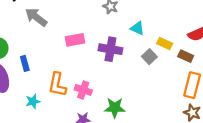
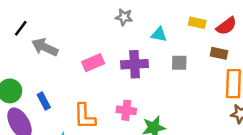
yellow rectangle: (165, 43) -> (197, 23), moved
gray square: (149, 57) -> (179, 63), turned -32
pink cross: (83, 90) -> (126, 110), moved

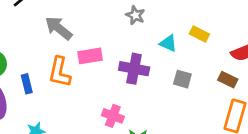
yellow rectangle: (197, 23) -> (199, 34), moved
gray arrow: (45, 47) -> (59, 28), moved
orange L-shape: (85, 116) -> (60, 72), moved

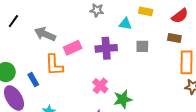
pink cross: (113, 116) -> (100, 86), turned 35

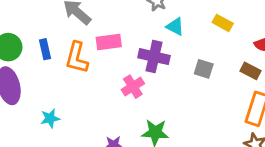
cyan triangle: (125, 24) -> (175, 27), moved
blue rectangle: (33, 80) -> (45, 49), moved
pink cross: (100, 86) -> (133, 87), moved

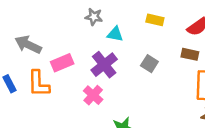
purple cross: (154, 57) -> (104, 65), turned -36
gray square: (204, 69) -> (149, 64), turned 30

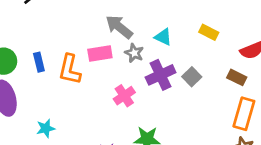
gray star: (94, 17) -> (134, 53), moved
gray arrow: (28, 45) -> (119, 27), moved
purple cross: (104, 65) -> (161, 75), moved

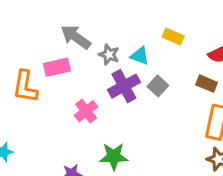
cyan triangle: (163, 37) -> (140, 56), moved
gray star: (134, 53) -> (109, 55), moved

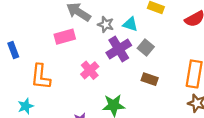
brown rectangle: (207, 84) -> (150, 79), moved
orange L-shape: (25, 87) -> (41, 77), moved

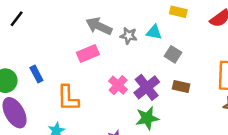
purple cross: (119, 49) -> (147, 87), moved

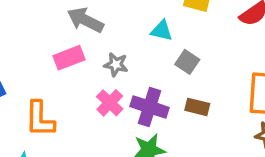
gray star: (129, 36) -> (116, 65), moved
purple cross: (147, 87) -> (149, 107), turned -35

